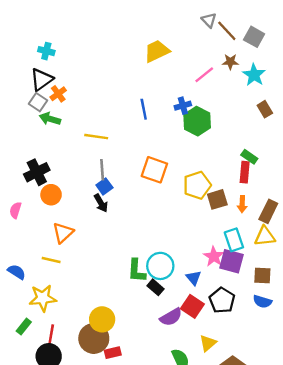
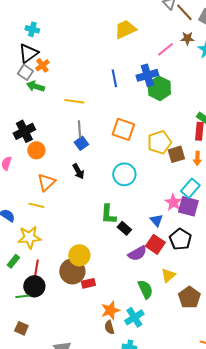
blue cross: (183, 106) -> (147, 75), size x1.5
black arrow: (101, 203) -> (78, 171), moved
cyan rectangle: (234, 240) -> (190, 188), turned 60
cyan circle: (160, 266) -> (124, 174), moved

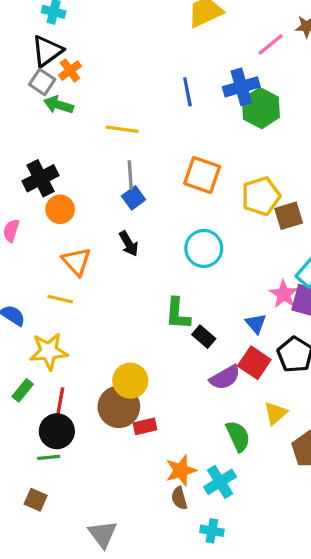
orange triangle: (46, 182) -> (76, 262), turned -30
green line: (22, 296) -> (49, 457), moved

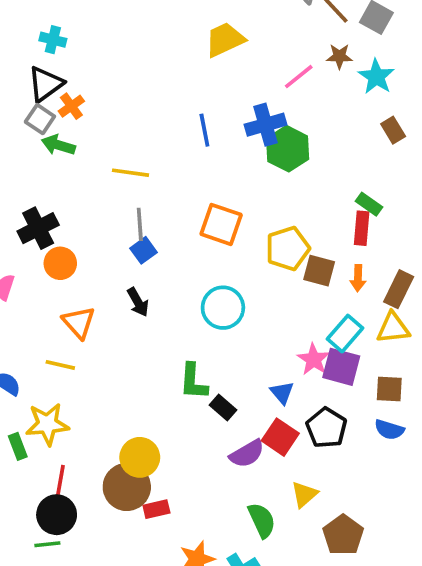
brown square: (289, 216) -> (319, 271), turned 32
green rectangle: (23, 390) -> (18, 446), moved, turned -60

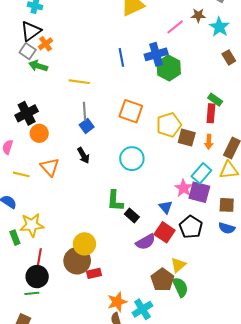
yellow line: (60, 365) -> (21, 174), moved
green semicircle: (262, 520) -> (180, 287), moved
brown pentagon: (343, 535) -> (162, 280), moved

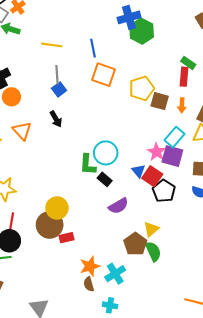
blue line: (121, 57) -> (93, 48), moved
cyan circle: (132, 159) -> (106, 153), moved
red square: (165, 232) -> (152, 176), moved

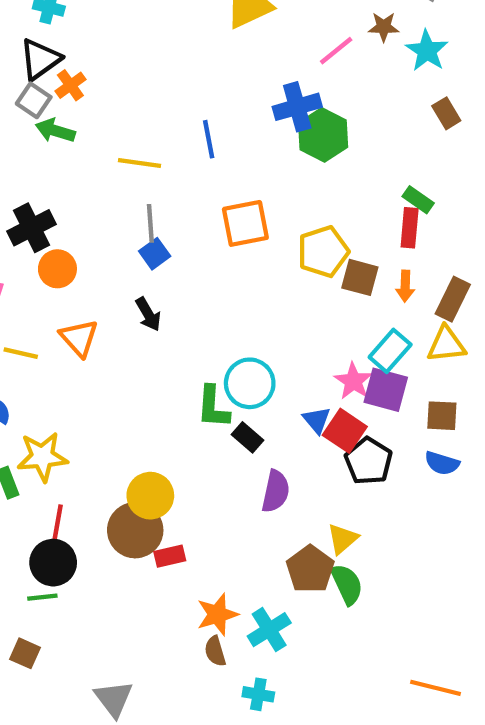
blue line: (93, 48) -> (209, 139), moved
orange square: (104, 75) -> (245, 223), turned -30
purple semicircle: (118, 206) -> (276, 491), turned -48

